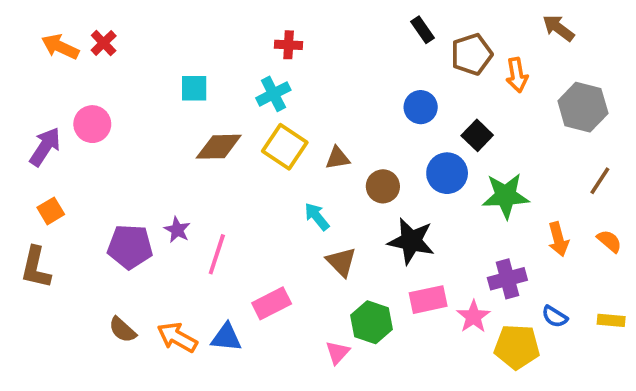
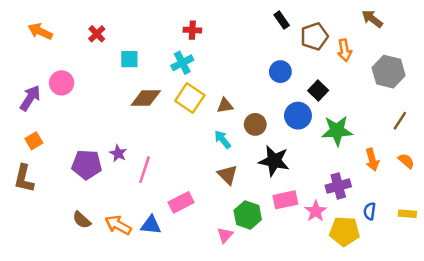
red cross: (104, 43) -> (97, 34), moved
cyan arrow: (317, 217) -> (223, 140), moved
blue semicircle: (555, 317) -> (370, 211), turned 66

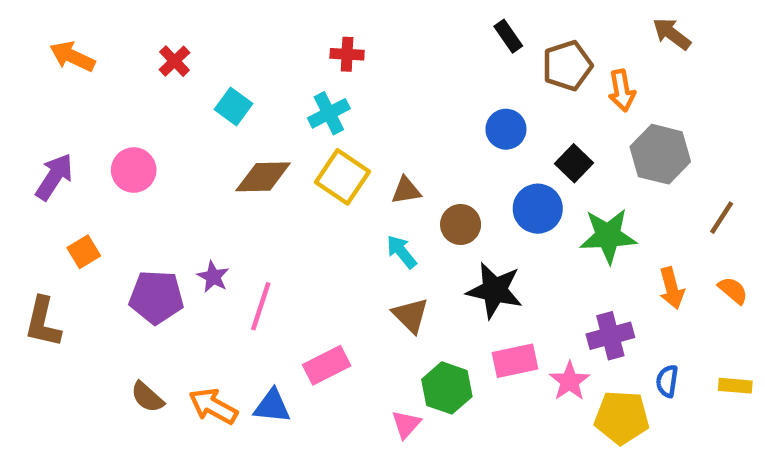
cyan square: (129, 59) -> (234, 106), turned 36
gray hexagon: (389, 72) -> (660, 154), moved
pink circle: (62, 83) -> (134, 170), moved
orange square: (34, 141) -> (84, 252), moved

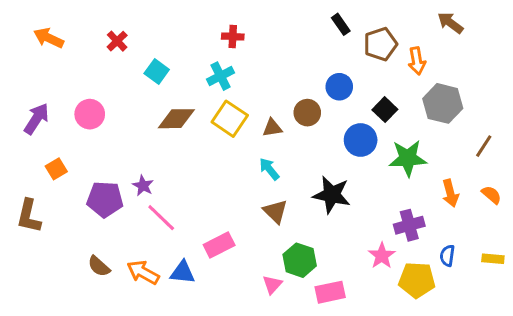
brown circle: (461, 225) -> (307, 113), moved
pink line: (261, 306) -> (161, 218), moved, turned -64
pink rectangle: (515, 361) -> (330, 292), moved

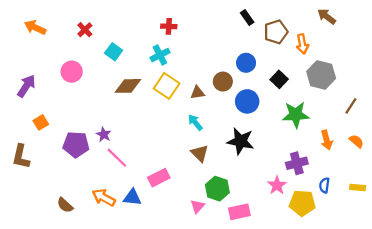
pink circle: (90, 114) -> (72, 72), moved
blue circle: (361, 140) -> (247, 101), moved
brown semicircle: (99, 266) -> (65, 205), moved

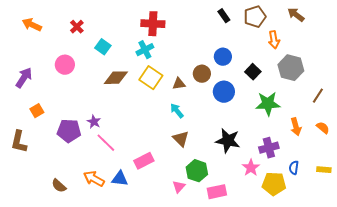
red cross: (169, 26) -> (153, 24), size x1.6
brown pentagon: (276, 32) -> (255, 17), moved
black star: (241, 141) -> (228, 141), moved

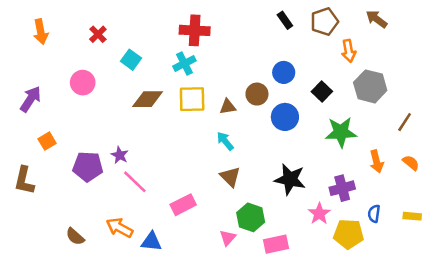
orange arrow: (32, 25) -> (41, 32), turned -126
yellow square: (151, 78) -> (192, 99), turned -35
blue triangle: (120, 179) -> (151, 242), moved

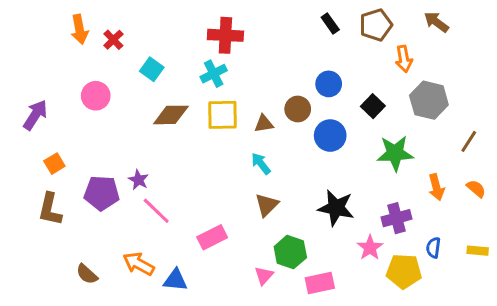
orange arrow: (41, 32) -> (80, 29), moved
brown triangle: (230, 177) -> (267, 205), turned 30
brown L-shape: (24, 181) -> (50, 209), moved

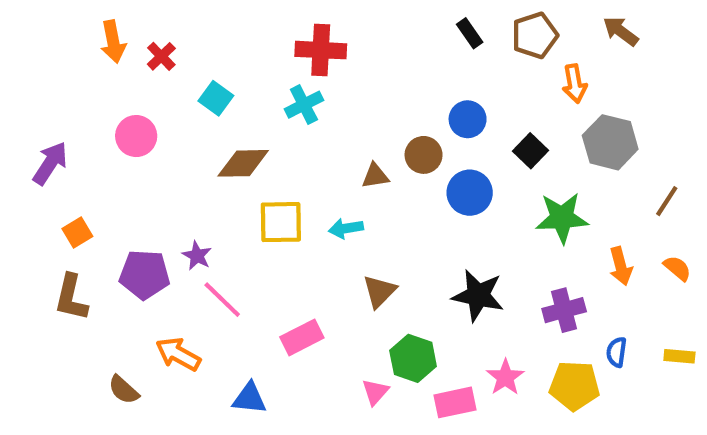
yellow square: (223, 115) -> (281, 222), moved
cyan arrow: (261, 164) -> (346, 228), moved, turned -60
pink star: (370, 248) -> (505, 377), moved
orange arrow: (138, 264) -> (178, 354), moved

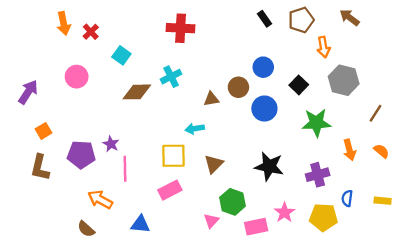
cyan cross: (304, 105) -> (171, 77), moved
yellow square: (281, 222) -> (173, 156), moved
pink line: (222, 300) -> (125, 169), turned 45
brown semicircle: (124, 390) -> (86, 229), moved

